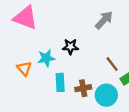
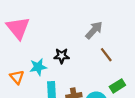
pink triangle: (25, 18) -> (18, 28), turned 30
brown line: (112, 64) -> (106, 55), moved

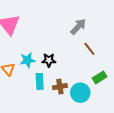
black star: (62, 56) -> (49, 60), moved

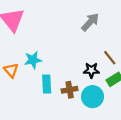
brown line: (89, 49) -> (110, 58), moved
black star: (49, 60) -> (91, 70), moved

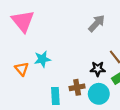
cyan rectangle: (47, 84) -> (55, 96), moved

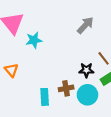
cyan star: (42, 59) -> (34, 40), moved

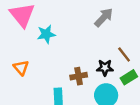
brown cross: (66, 88) -> (79, 76), moved

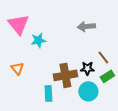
gray arrow: (104, 17) -> (86, 26), turned -138
brown cross: (79, 76) -> (65, 75), size x1.6

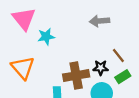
orange triangle: (17, 68) -> (23, 68), size x1.6

